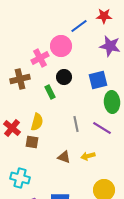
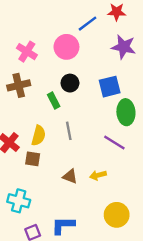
pink cross: (40, 58) -> (27, 52), moved, turned -30
gray line: (76, 124) -> (69, 131), moved

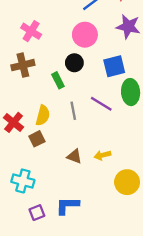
pink circle: (66, 47) -> (85, 35), moved
purple line: (114, 143) -> (101, 104), moved
brown square: (33, 159) -> (37, 139), turned -35
yellow circle: (117, 215) -> (127, 182), moved

